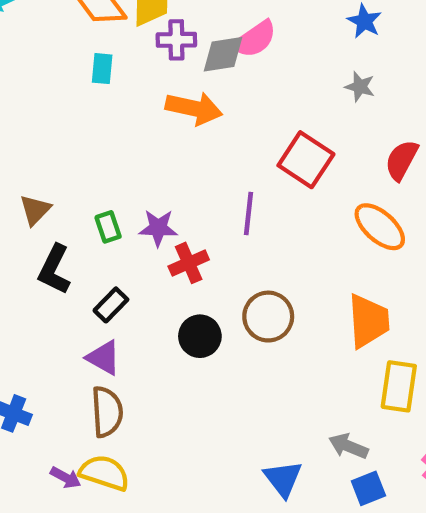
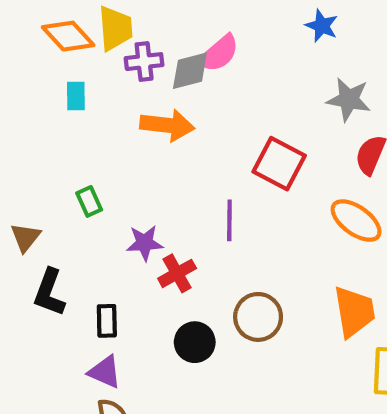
gray star: (360, 87) -> (349, 99), moved, size x1.5
green rectangle: (108, 227) -> (89, 201), moved
black rectangle: (111, 305) -> (107, 321), turned -40

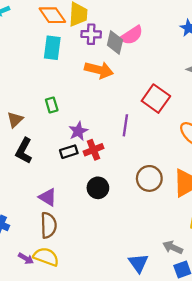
gray diamond: (190, 71) -> (115, 42), turned -70
cyan rectangle: (76, 96) -> (52, 48), size x1.5
purple star: (145, 243) -> (78, 131), turned -30
brown circle: (258, 317) -> (149, 178), moved
black rectangle: (107, 321) -> (69, 152), moved, turned 66

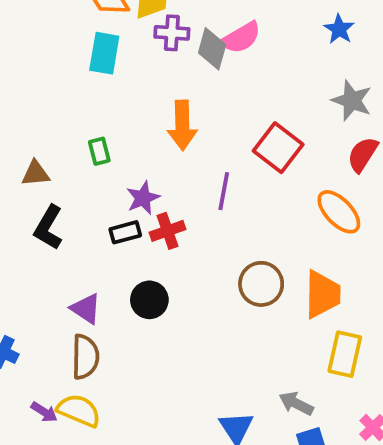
orange arrow: (99, 70) -> (182, 125), moved, turned 72
brown triangle: (15, 120) -> (36, 173), turned 36
black circle: (98, 188) -> (149, 300), moved

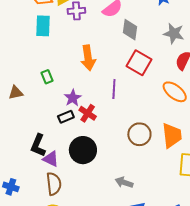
gray diamond: (212, 49) -> (130, 30), moved
black L-shape: (48, 227) -> (38, 145), moved
red cross: (168, 231) -> (88, 113), turned -30
black circle: (149, 300) -> (83, 150), size x1.4
gray arrow: (296, 404) -> (124, 182), moved

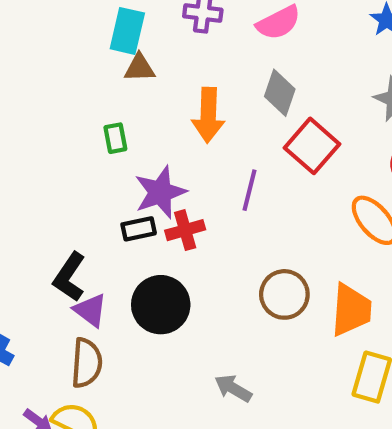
gray diamond: (130, 30) -> (280, 93), moved
brown triangle: (16, 93) -> (140, 68), moved
purple star: (73, 98) -> (160, 192), size x1.4
red cross: (88, 113) -> (185, 230), turned 30

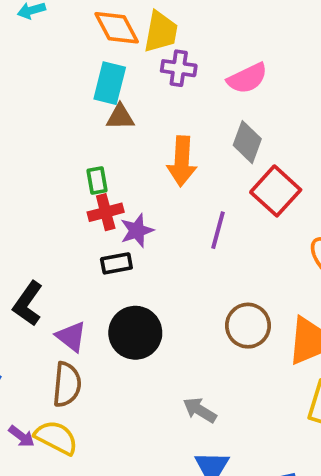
purple star: (160, 192) -> (137, 230), size x0.7
red cross: (185, 230) -> (106, 212), moved
black L-shape: (69, 277) -> (28, 304), moved

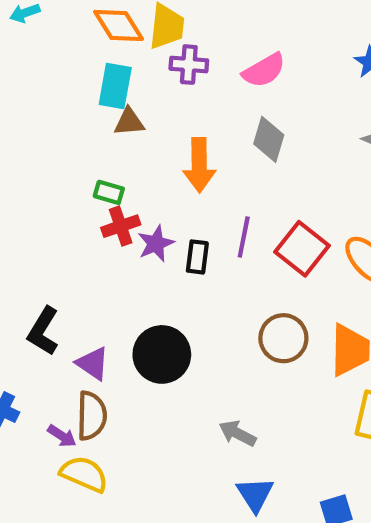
green rectangle: (97, 181) -> (109, 192), turned -60
red square: (276, 191) -> (302, 249), moved
black rectangle: (116, 263) -> (197, 257), moved, turned -68
purple arrow: (22, 436) -> (62, 436), moved

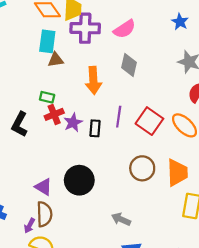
purple cross: (189, 65) -> (85, 28), size x1.5
black L-shape: (43, 331) -> (20, 124), moved
purple arrow: (62, 436) -> (29, 226), turned 88

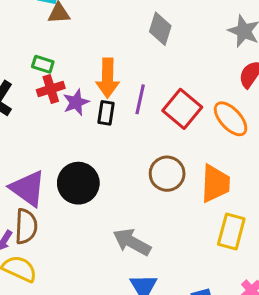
orange arrow: (93, 80) -> (108, 78), moved
purple triangle: (43, 187) -> (28, 188), size x1.5
gray arrow: (121, 219) -> (132, 242), size x1.4

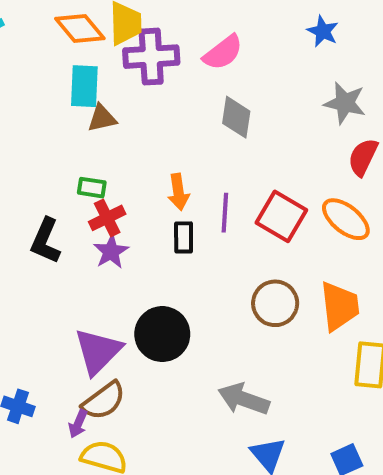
orange arrow: (108, 78) -> (178, 192), size x0.7
purple star: (76, 102) -> (111, 252), moved
purple triangle: (28, 188) -> (98, 351), turned 48
brown semicircle: (26, 226) -> (104, 401), turned 60

